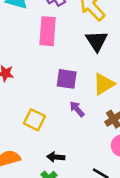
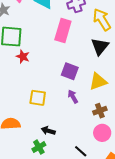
yellow square: (34, 120) -> (38, 98), turned -30

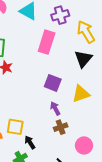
yellow square: (38, 98) -> (15, 127), moved
brown cross: (100, 111) -> (61, 127), moved
black arrow: (48, 131) -> (30, 142), turned 40

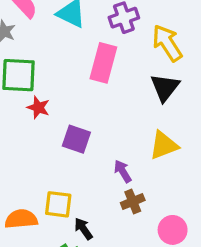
purple square: (53, 83) -> (76, 139), moved

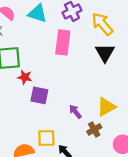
purple square: (76, 139) -> (39, 95), moved
yellow triangle: (164, 145) -> (106, 107), moved
purple arrow: (123, 171) -> (75, 112), moved

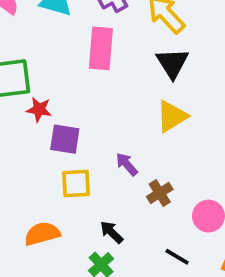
yellow triangle: (106, 107) -> (172, 116), moved
yellow square: (46, 138) -> (76, 184), moved

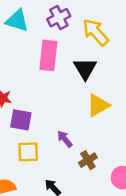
black triangle: (172, 63) -> (85, 69), moved

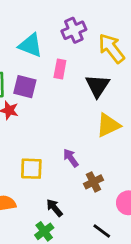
cyan triangle: (17, 21) -> (30, 45), moved
pink rectangle: (48, 55) -> (60, 69), size x0.6
purple square: (21, 120) -> (25, 87), moved

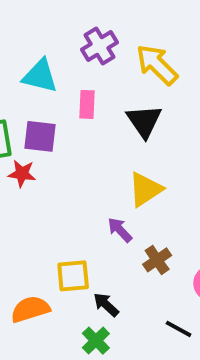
yellow triangle: (108, 125) -> (145, 189), moved
yellow square: (31, 169) -> (73, 276), moved

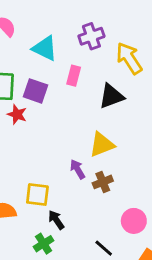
black triangle: (144, 121) -> (111, 96), turned 32
brown cross: (157, 260) -> (103, 182), moved

